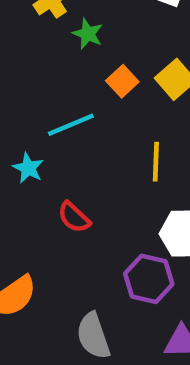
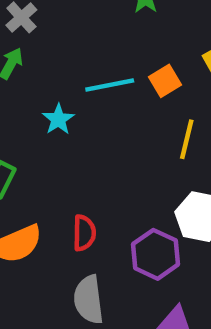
orange square: (122, 81) -> (165, 81), moved
red semicircle: (74, 217) -> (84, 233), moved, turned -144

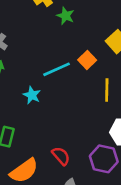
red semicircle: (84, 233) -> (61, 156), turned -30

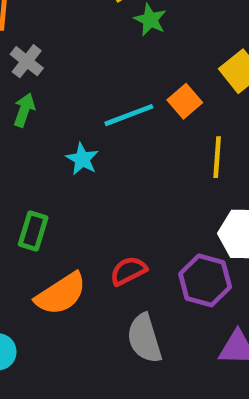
red semicircle: (61, 156) -> (128, 271), turned -78

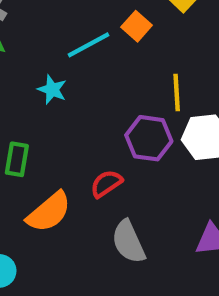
yellow line: (217, 157) -> (177, 93), moved
purple hexagon: (205, 280) -> (149, 138), moved

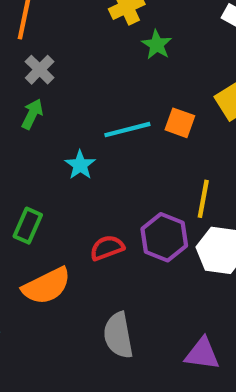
orange square: (137, 26) -> (180, 123), turned -36
red semicircle: (106, 184) -> (107, 248), moved

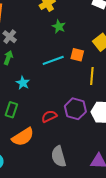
green star: (157, 45) -> (59, 27), moved
cyan star: (80, 165) -> (23, 83), moved
yellow line: (203, 199) -> (92, 76), moved

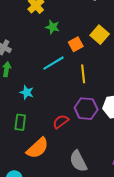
orange square: (77, 55) -> (76, 44), moved, turned -32
yellow line: (92, 76) -> (83, 74), moved

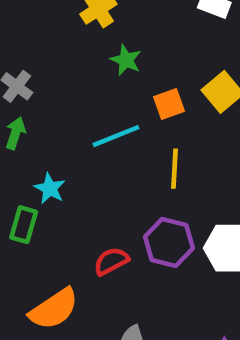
green rectangle: (20, 122) -> (24, 225), moved

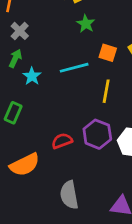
orange square: (169, 104) -> (108, 53), turned 30
cyan star: (50, 188) -> (32, 76), moved

